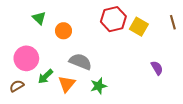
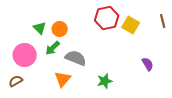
green triangle: (39, 18) -> (40, 28), moved
green arrow: (45, 76) -> (53, 48), moved
green star: (99, 86) -> (105, 81), moved

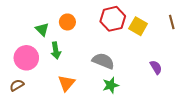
orange circle: (60, 29) -> (67, 22), moved
green arrow: (53, 48) -> (56, 50), turned -56
gray semicircle: (76, 58) -> (103, 61), moved

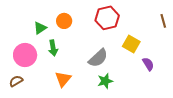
yellow square: (138, 26) -> (131, 44), moved
green triangle: (42, 29) -> (40, 28), turned 40
gray semicircle: (103, 61) -> (98, 58), turned 115

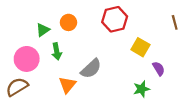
gray semicircle: (98, 58) -> (91, 69), moved
brown semicircle: (16, 81) -> (17, 87), size x1.5
green star: (105, 81) -> (141, 89), moved

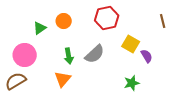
green arrow: (57, 51) -> (69, 56), moved
gray semicircle: (91, 69) -> (95, 54), moved
purple semicircle: (159, 69) -> (147, 56), moved

